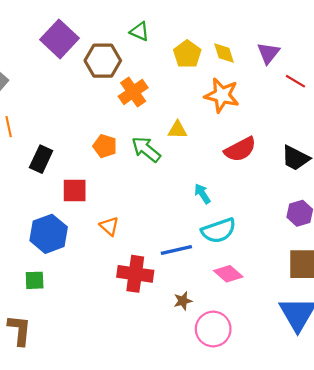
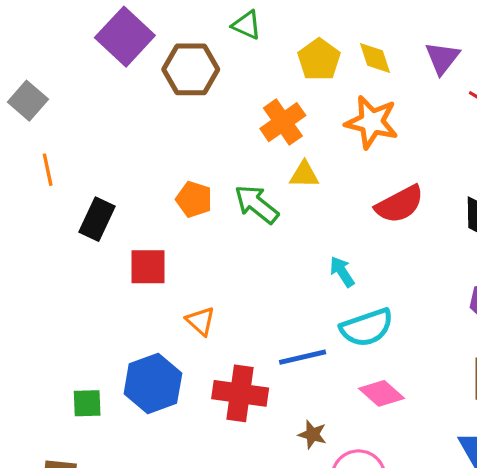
orange cross: (133, 92) -> (283, 122), moved
blue hexagon: (49, 234) -> (153, 384), moved
brown star: (183, 301) -> (312, 434), turned 30

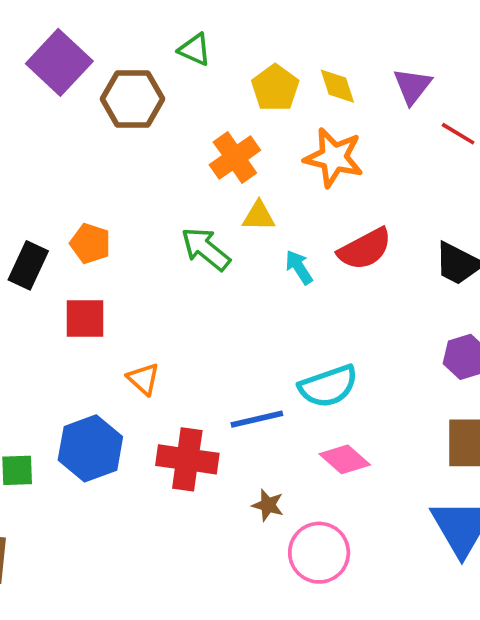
orange pentagon: (194, 199) -> (90, 243), moved
cyan arrow: (342, 272) -> (299, 267), moved

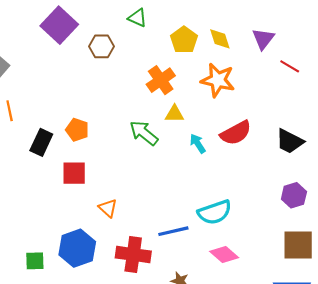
brown hexagon: (132, 99) -> (102, 46), size x0.7

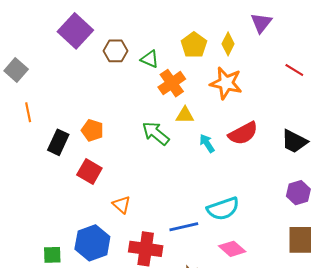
green triangle: (137, 18) -> (150, 59), moved
yellow diamond: (220, 39) -> (228, 44), turned 45
purple triangle: (263, 39) -> (261, 23), moved
red square: (74, 173) -> (89, 171), turned 30

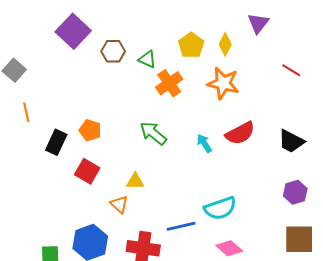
yellow triangle: (185, 115) -> (135, 181), moved

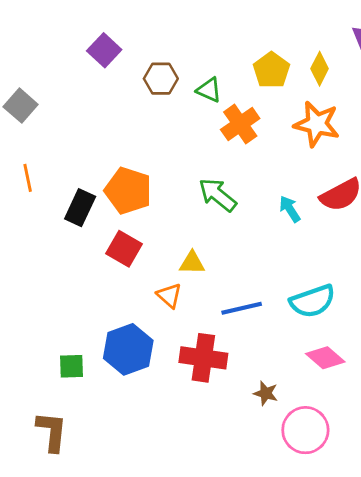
purple square: (73, 31) -> (104, 50), size x0.7
orange line: (26, 112) -> (28, 178), moved
orange pentagon: (90, 130) -> (128, 191), size x1.5
blue line: (181, 226) -> (242, 308), moved

